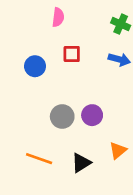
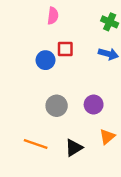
blue circle: (35, 66) -> (45, 60), moved
purple circle: (92, 115) -> (94, 105), moved

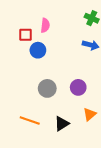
pink semicircle: (53, 16) -> (45, 25), moved
red square: (65, 49) -> (26, 35), moved

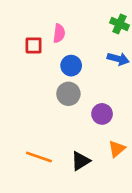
blue circle: (38, 50) -> (71, 66), moved
gray circle: (47, 88) -> (68, 94), moved

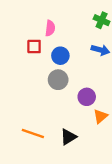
red square: (34, 45) -> (34, 47), moved
orange triangle: (117, 149) -> (100, 116), moved

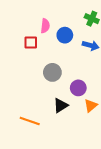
blue circle: (60, 56) -> (65, 35), moved
black triangle: (68, 137) -> (61, 106), moved

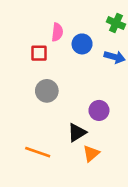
gray circle: (52, 72) -> (47, 91), moved
orange triangle: (91, 106) -> (91, 153), moved

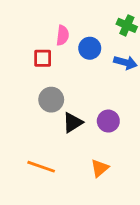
black triangle: (77, 133) -> (73, 122), moved

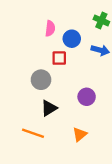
red square: (43, 58) -> (59, 58), moved
black triangle: (73, 122) -> (49, 108), moved

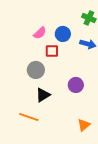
pink semicircle: (50, 28) -> (40, 33), moved, turned 40
orange triangle: (80, 134) -> (84, 125), moved

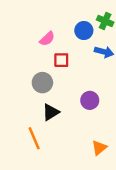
blue circle: (63, 34) -> (84, 31), moved
orange line: (29, 117) -> (34, 138), turned 48

